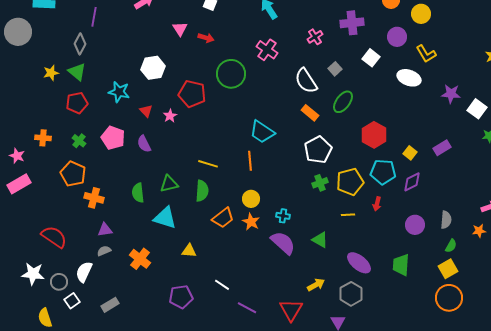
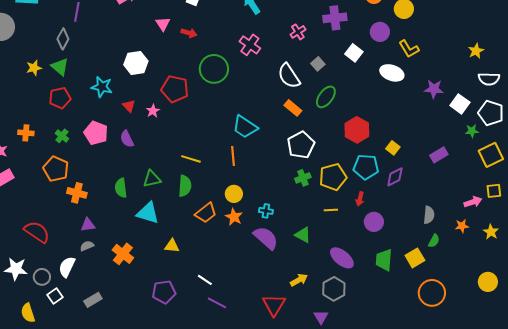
purple rectangle: (442, 148) -> (439, 155), moved
purple circle: (415, 225) -> (374, 222), moved
yellow square: (448, 269) -> (415, 258), moved
purple line: (247, 308) -> (217, 303), moved

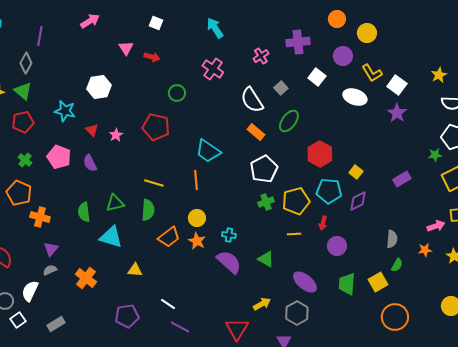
green circle: (214, 69) -> (177, 93), size x0.6
red pentagon: (175, 89) -> (156, 127), moved
purple star: (434, 89) -> (397, 113), turned 30
white square: (460, 104) -> (397, 85), moved
purple triangle: (88, 225) -> (51, 249), turned -42

